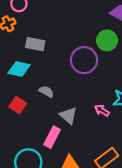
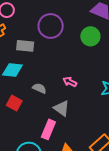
purple circle: (84, 60) -> (51, 26), moved
pink arrow: (102, 110) -> (70, 82), moved

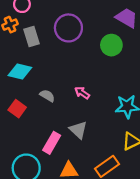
gray rectangle: (25, 46) -> (32, 37), moved, turned 60
gray triangle: (62, 108) -> (78, 130), moved

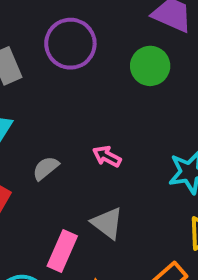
gray semicircle: (47, 96) -> (46, 168), turned -64

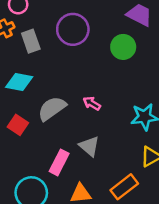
gray semicircle: (46, 168) -> (52, 108), size x1.6

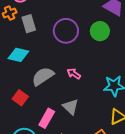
purple circle: (73, 29) -> (66, 31), moved
red square: (18, 125) -> (20, 98), moved

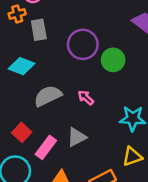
green circle: (100, 31) -> (113, 60), moved
red square: (20, 98) -> (22, 132), moved
gray triangle: (71, 107) -> (77, 137), turned 42

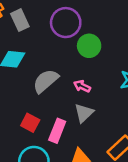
green circle: (113, 60) -> (89, 46), moved
pink arrow: (86, 98) -> (82, 86), moved

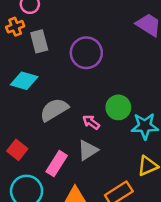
green circle: (89, 46) -> (118, 107), moved
red square: (30, 123) -> (17, 150), moved

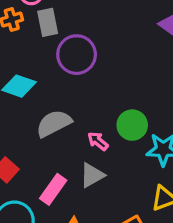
gray rectangle: (39, 41) -> (48, 22), moved
purple circle: (86, 53) -> (77, 55), moved

